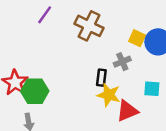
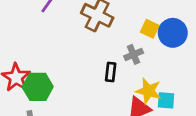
cyan square: (152, 89) -> (166, 100), moved
yellow star: (109, 95) -> (148, 91), moved

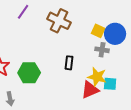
gray cross: (134, 54) -> (102, 50), moved, turned 32
green hexagon: (38, 87) -> (29, 73), moved

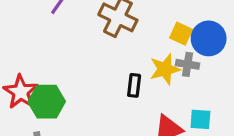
green hexagon: (29, 73) -> (47, 102), moved
yellow star: (97, 77) -> (165, 69), moved, turned -30

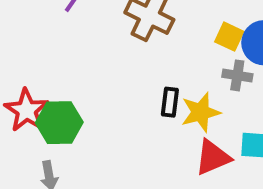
yellow star: (165, 69) -> (201, 112), moved

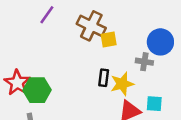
yellow square: (229, 37) -> (109, 39), moved, turned -35

